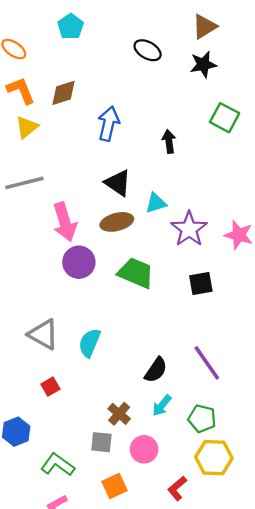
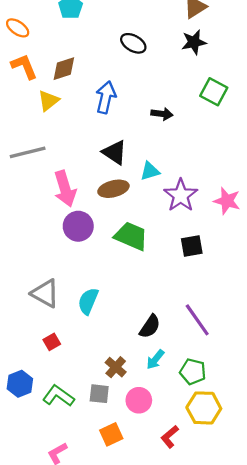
black ellipse: (148, 50) -> (133, 43), moved
yellow triangle: (27, 127) -> (48, 101), moved
black arrow: (169, 141) -> (162, 114), turned 105
green L-shape: (58, 465) -> (58, 396), moved

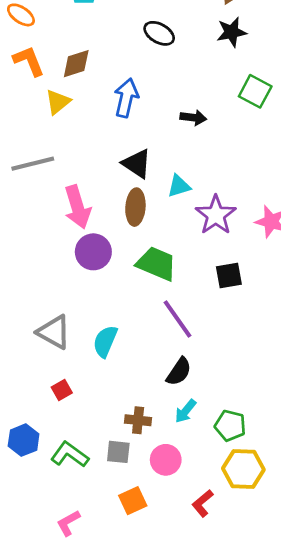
brown ellipse: (113, 189) -> (135, 207), turned -72
purple line: (197, 320) -> (178, 319), moved
brown cross: (116, 367) -> (138, 420), turned -35

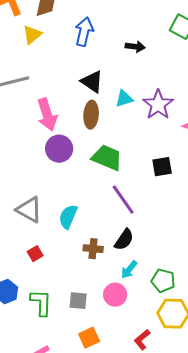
purple star: (216, 215) -> (158, 105), moved
brown cross: (138, 420) -> (93, 249), moved
green L-shape: (70, 455) -> (41, 303), turned 56
pink circle: (166, 460) -> (115, 295), moved

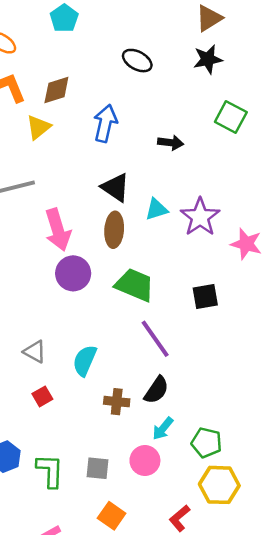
gray triangle: (29, 210) -> (35, 352), size x0.7
red square: (35, 254) -> (42, 396), moved
orange square: (89, 338) -> (112, 516), turned -30

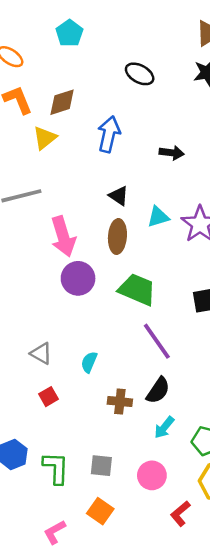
black triangle: (115, 187) -> (119, 196), size x0.7
cyan semicircle: (85, 361) -> (89, 362), size x0.7
pink circle: (145, 461) -> (152, 475), moved
orange square: (112, 516) -> (100, 511), moved

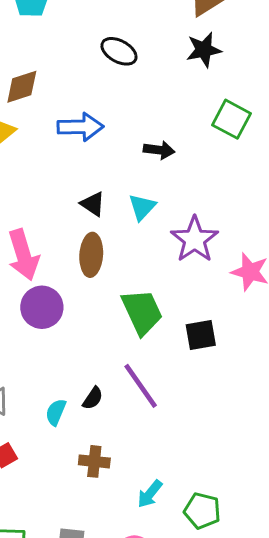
blue arrow: (109, 134) -> (80, 127), turned 76
cyan triangle: (158, 217) -> (142, 207), moved, turned -30
green trapezoid: (137, 289) -> (142, 312), moved, turned 42
black semicircle: (158, 390) -> (93, 398), moved, size x0.7

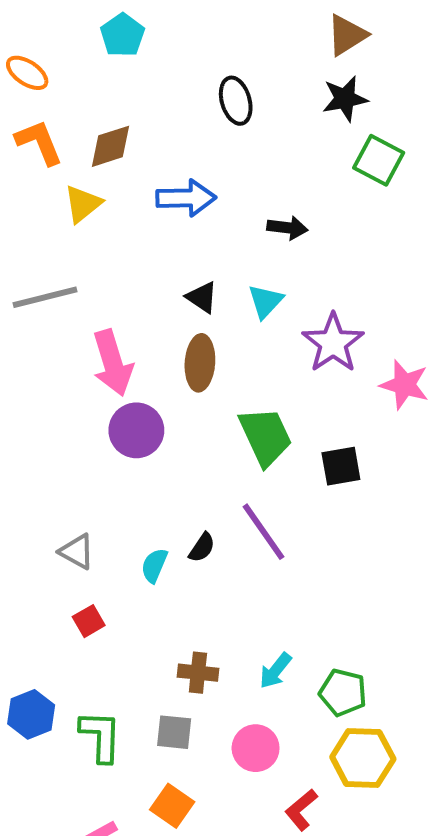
black ellipse: (119, 51) -> (236, 101), turned 45
green square: (232, 119) -> (379, 160), moved
brown cross: (94, 461) -> (198, 673), moved

